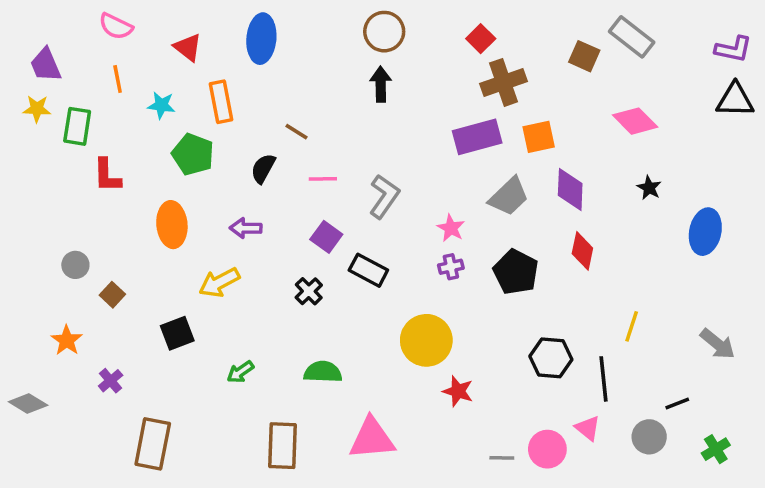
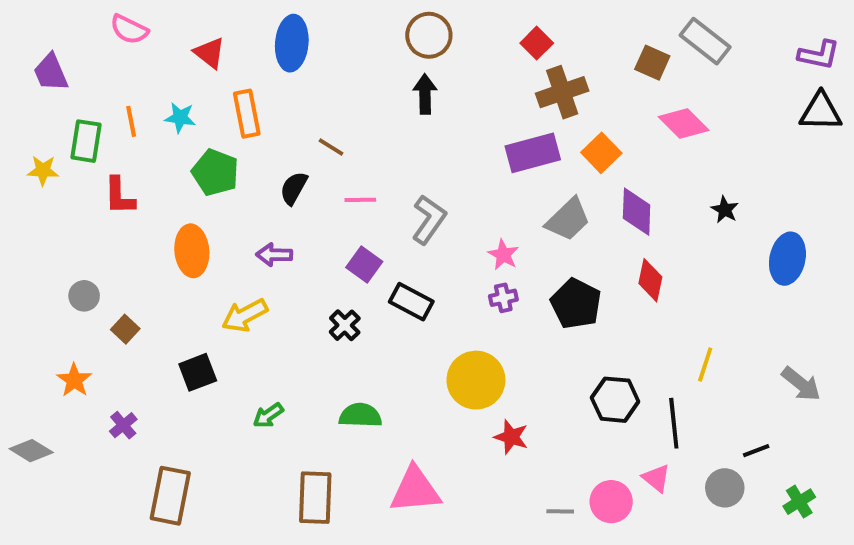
orange line: (118, 79) -> (131, 121), moved
yellow star: (37, 109) -> (43, 170), moved
pink diamond: (635, 121) -> (684, 123), moved
orange square: (539, 137) -> (601, 153), turned -32

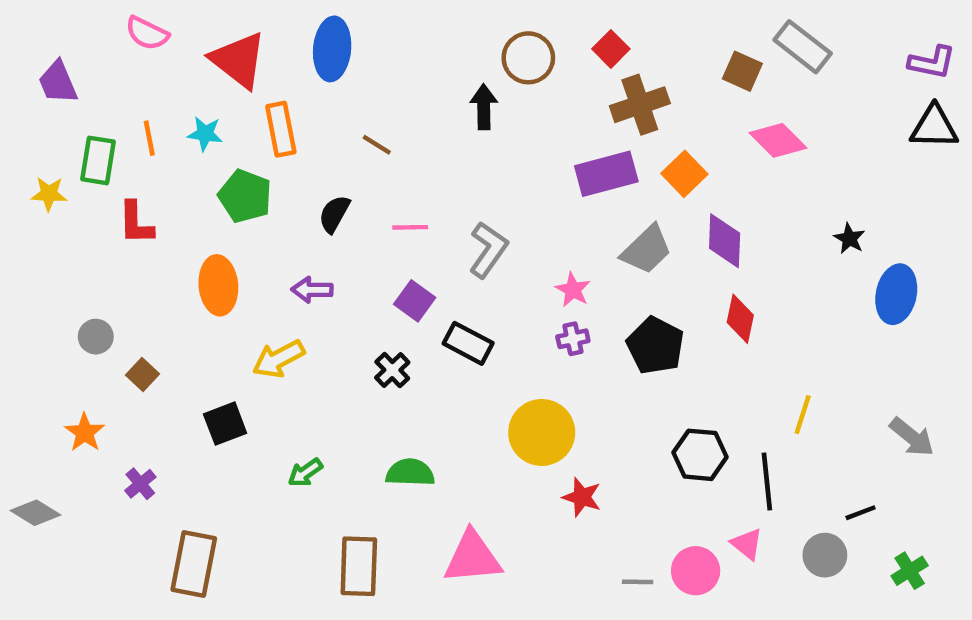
brown circle: (429, 35) -> (528, 58), moved
red triangle: (209, 53) -> (238, 60), size x1.6
brown line: (331, 147) -> (377, 145), moved
black star: (725, 210) -> (849, 238), moved

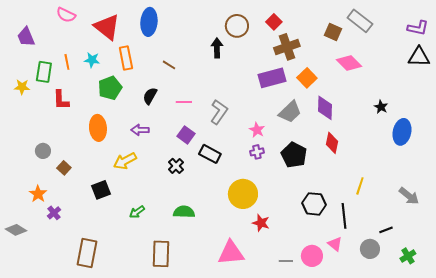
green pentagon: (245, 196) -> (110, 88), turned 30
purple cross: (140, 484) -> (54, 213), moved
pink triangle: (473, 557) -> (231, 253), moved

